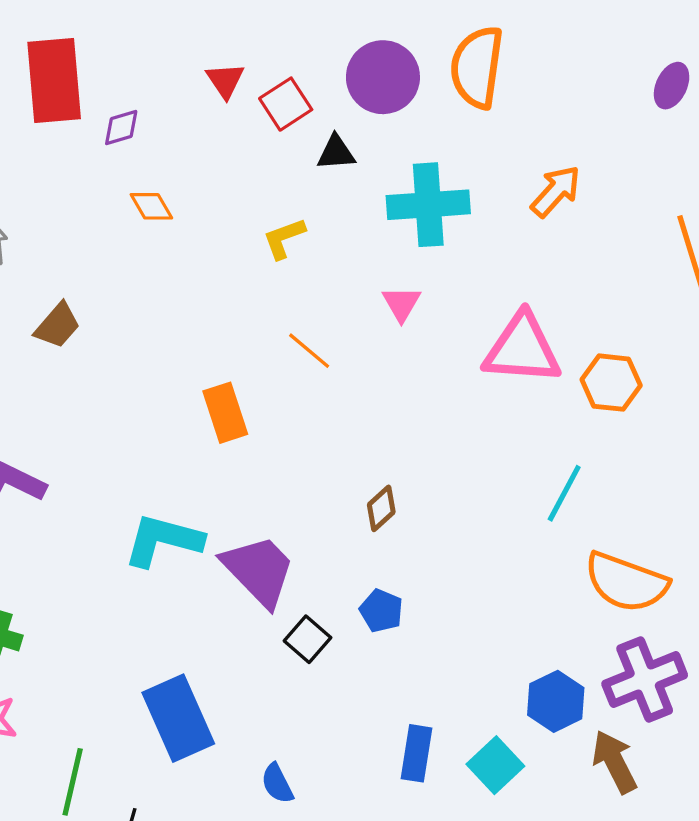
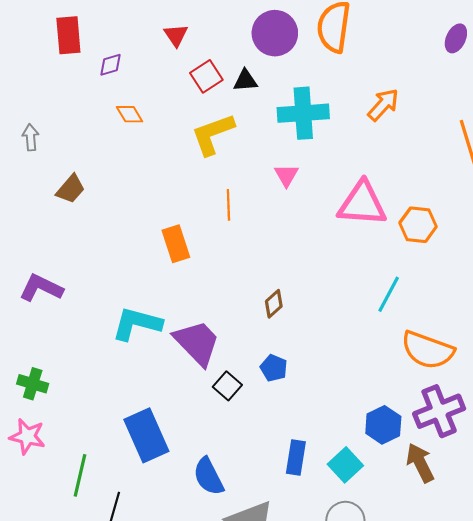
red rectangle: (54, 81) -> (68, 35), size x0.7
red square: (286, 104) -> (206, 76), moved
yellow L-shape: (284, 238) -> (213, 134), size x1.6
orange line: (309, 351) -> (228, 205), turned 48
blue semicircle: (277, 784) -> (208, 476), size x1.5

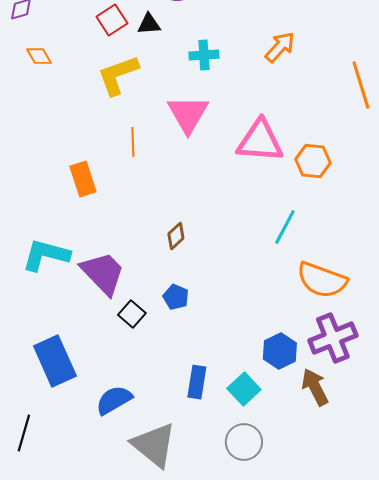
cyan cross: (303, 113) -> (204, 55), size x0.6
pink triangle: (286, 175) -> (188, 114), size x1.8
blue semicircle: (208, 476) -> (114, 400), turned 87

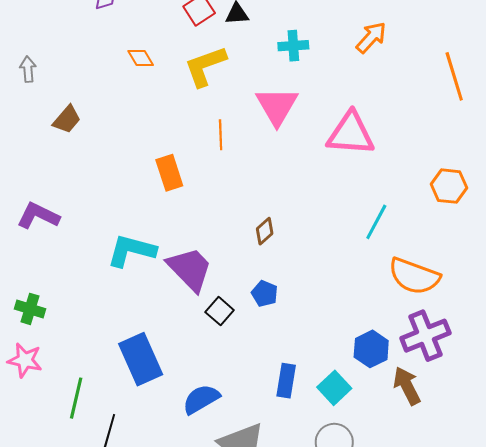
orange diamond: (39, 56) -> (141, 58), moved
orange hexagon: (313, 161) -> (449, 186), moved

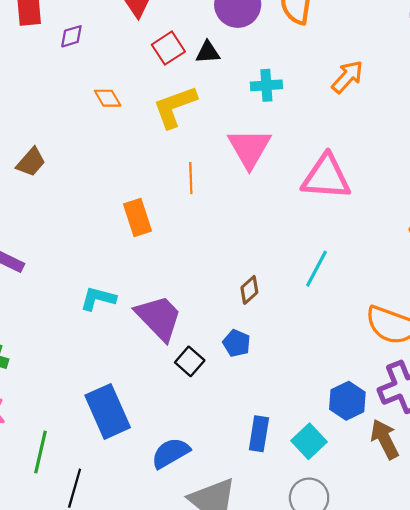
cyan line: (376, 222) -> (317, 269), moved
brown diamond: (265, 231) -> (249, 290), moved
cyan L-shape: (131, 251) -> (98, 298), size x0.7

